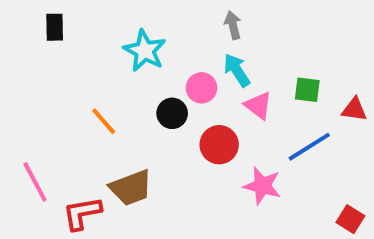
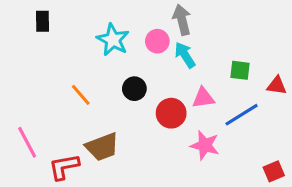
gray arrow: (233, 25) -> (182, 20), size x1.4
pink circle: (202, 88) -> (157, 41), moved
pink triangle: (258, 105) -> (203, 98), moved, turned -45
red square: (350, 219) -> (274, 171), turned 35

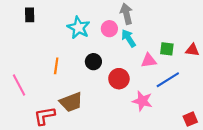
red triangle: (277, 86) -> (192, 50), moved
orange line: (81, 95) -> (56, 66), turned 49
pink triangle: (203, 98) -> (149, 61), moved
pink line: (27, 142) -> (19, 85), moved

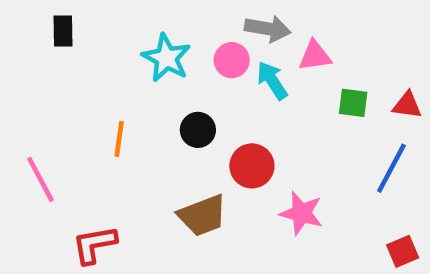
gray arrow: (126, 14) -> (268, 29), turned 114
pink triangle: (149, 61) -> (315, 56), moved
blue line: (168, 80) -> (391, 168), moved, turned -30
brown trapezoid: (71, 102) -> (202, 215), moved

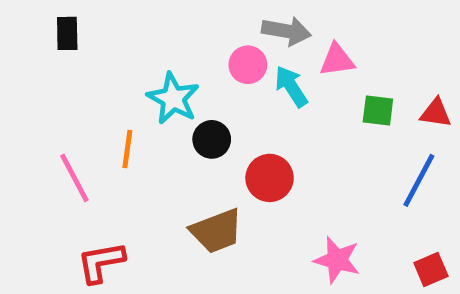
cyan star: (166, 58) -> (173, 98), moved
pink line: (40, 179) -> (74, 178), moved
pink star: (301, 213) -> (337, 260), moved

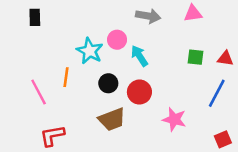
pink triangle: (337, 60) -> (193, 14), moved
pink circle: (248, 65) -> (117, 40), moved
cyan arrow: (291, 86) -> (139, 56), moved
black circle: (212, 139) -> (108, 83), moved
pink star: (337, 260) -> (174, 119), moved

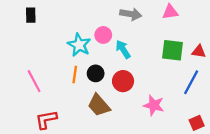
green square: (195, 57) -> (172, 50), size x1.5
orange line: (66, 77) -> (75, 75), moved
brown trapezoid: (112, 119) -> (99, 105), turned 70

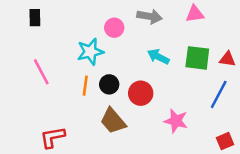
pink circle: (103, 35) -> (114, 28), moved
cyan star: (79, 45) -> (90, 52), turned 30
cyan arrow: (123, 49) -> (158, 57), moved, turned -30
pink line: (34, 81) -> (41, 72), moved

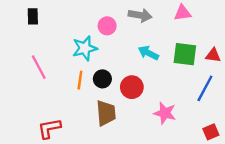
brown trapezoid: (113, 121) -> (106, 113), turned -144

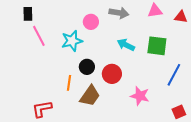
red triangle: (213, 55) -> (181, 17), moved
pink line: (39, 67) -> (39, 36), moved
orange line: (80, 80) -> (69, 83), moved
brown trapezoid: (106, 113) -> (90, 96), turned 40

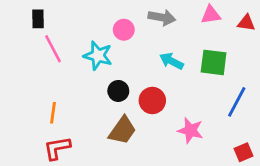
cyan star: (72, 41) -> (98, 56), turned 30
orange line: (69, 83) -> (53, 113), moved

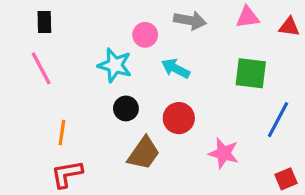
pink line: (53, 49) -> (41, 68), moved
cyan arrow: (171, 61) -> (176, 68), moved
black circle: (118, 91) -> (126, 108), moved

